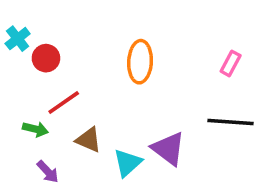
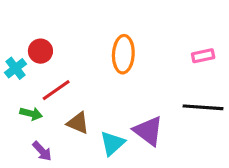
cyan cross: (18, 39) -> (15, 68), moved
pink rectangle: (231, 63) -> (203, 56), turned 50

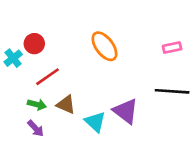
orange ellipse: (123, 54) -> (104, 46), turned -40
green arrow: (31, 114) -> (37, 105), moved
cyan triangle: (112, 143) -> (95, 122), turned -35

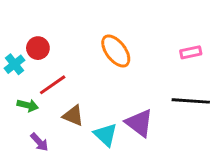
green arrow: (37, 105) -> (28, 105), moved

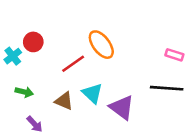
pink rectangle: (191, 52) -> (174, 55), moved, turned 30
red line: (53, 85) -> (73, 64), moved
cyan triangle: (106, 135) -> (92, 93), moved

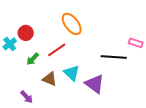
orange ellipse: (101, 45) -> (72, 24), moved
black line: (167, 88) -> (114, 57), moved
green arrow: (24, 92) -> (33, 59), moved, turned 120

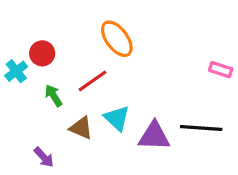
black line: (114, 57) -> (201, 128), moved
green arrow: (33, 59) -> (54, 96), turned 104
purple triangle: (95, 84) -> (154, 136), turned -35

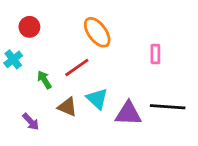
red circle: (42, 53) -> (29, 27), moved
pink rectangle: (221, 70) -> (155, 54), moved, turned 72
purple arrow: (44, 157) -> (31, 122), moved

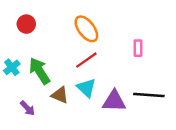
cyan cross: (13, 59) -> (12, 67), moved
red line: (77, 67) -> (86, 60), moved
green arrow: (44, 80) -> (39, 71), size x1.6

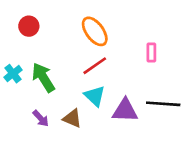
brown triangle: (60, 95) -> (72, 118), moved
purple arrow: (27, 108) -> (41, 118), moved

